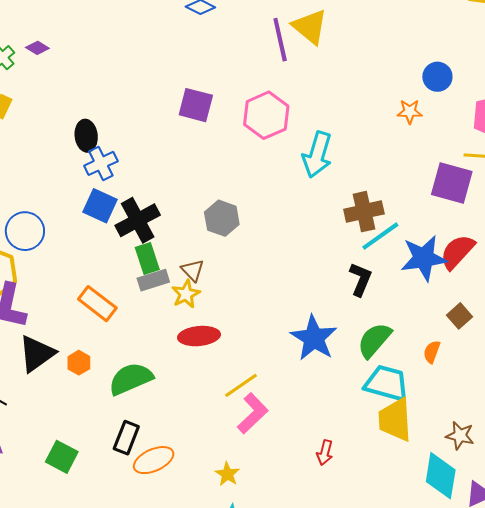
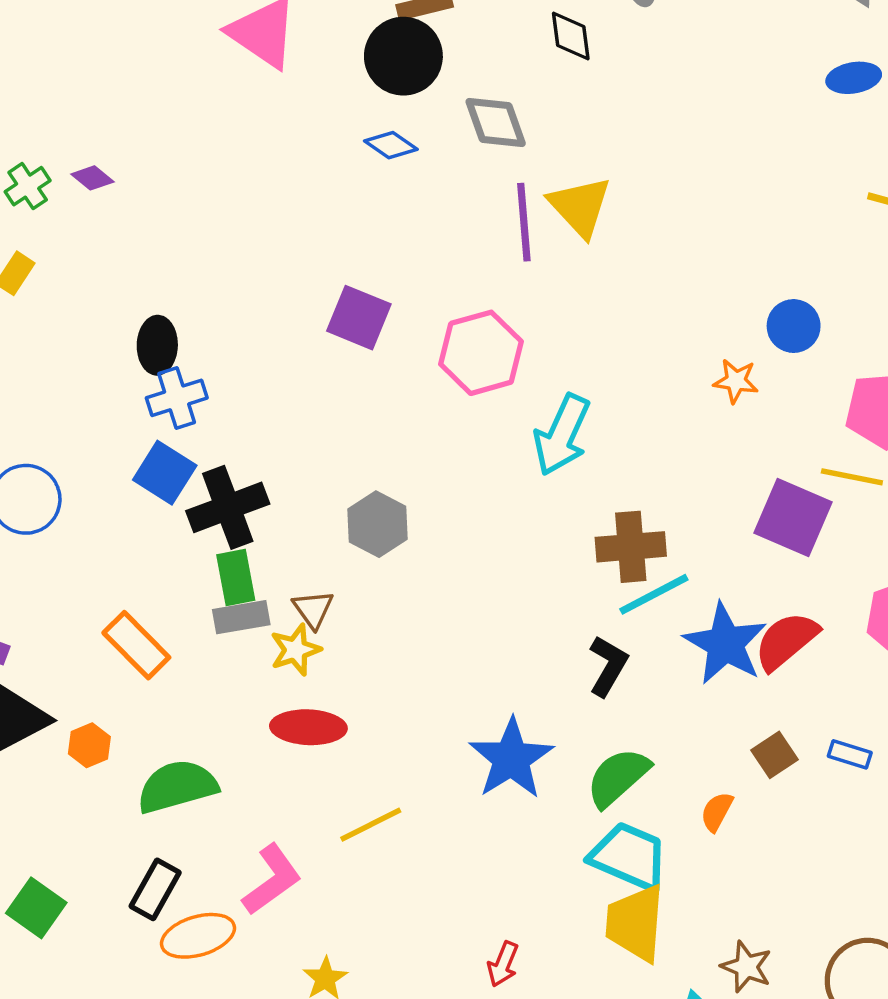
blue star: (424, 258) -> (725, 644), turned 30
pink L-shape: (253, 413) -> (272, 880), moved

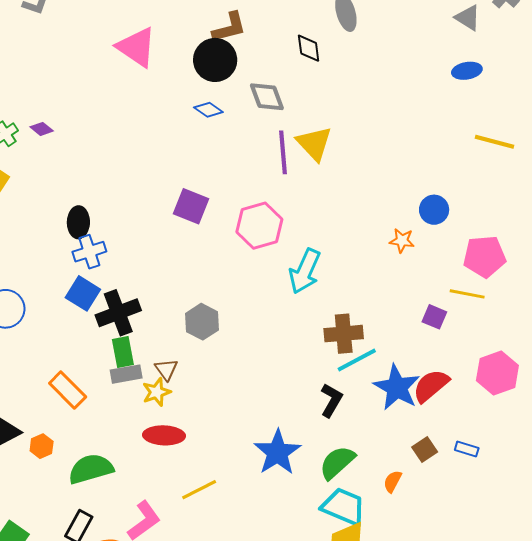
purple square: (793, 518) -> (434, 317), size x0.6

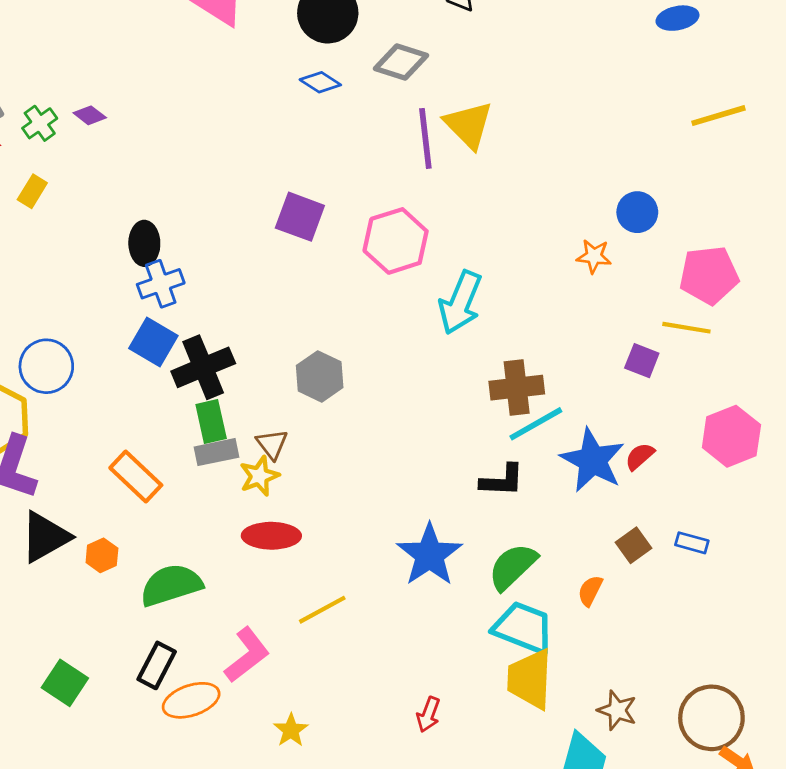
gray diamond: (267, 97) -> (401, 62), turned -51
yellow line: (494, 142) -> (718, 116), turned -30
red semicircle: (431, 386) -> (640, 456), size x0.6
black L-shape: (331, 400) -> (502, 480), turned 64

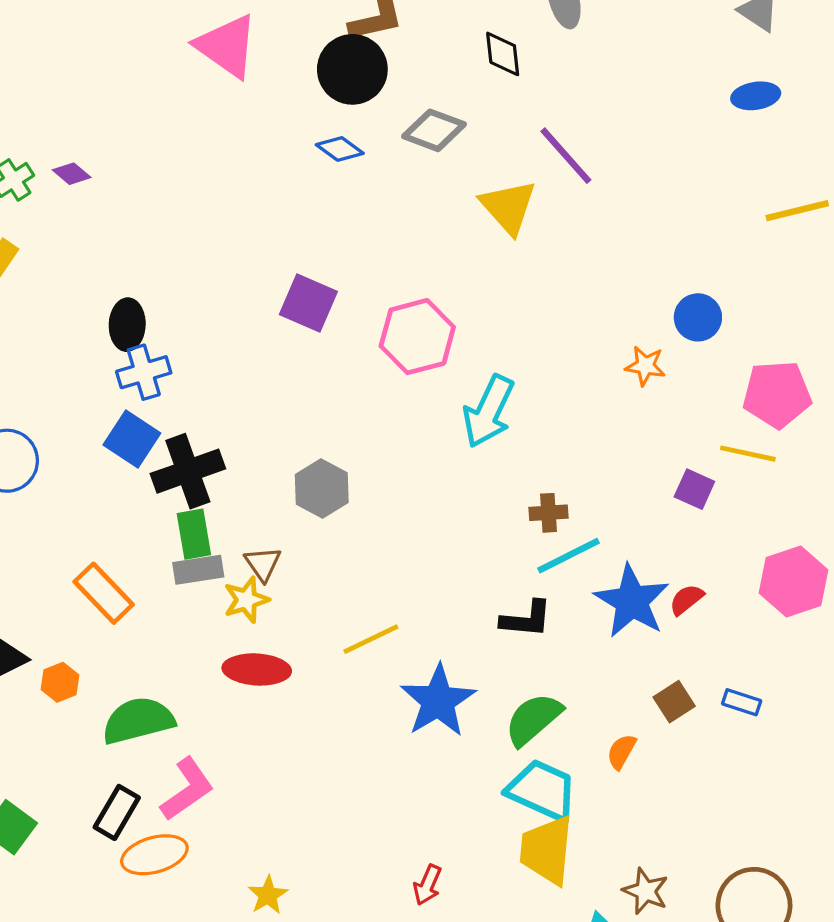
purple line: (425, 138) -> (566, 156), moved, turned -38
brown cross: (517, 388) -> (548, 513), size x0.6
yellow line: (322, 610) -> (371, 639), moved
pink L-shape: (247, 655) -> (187, 789), moved

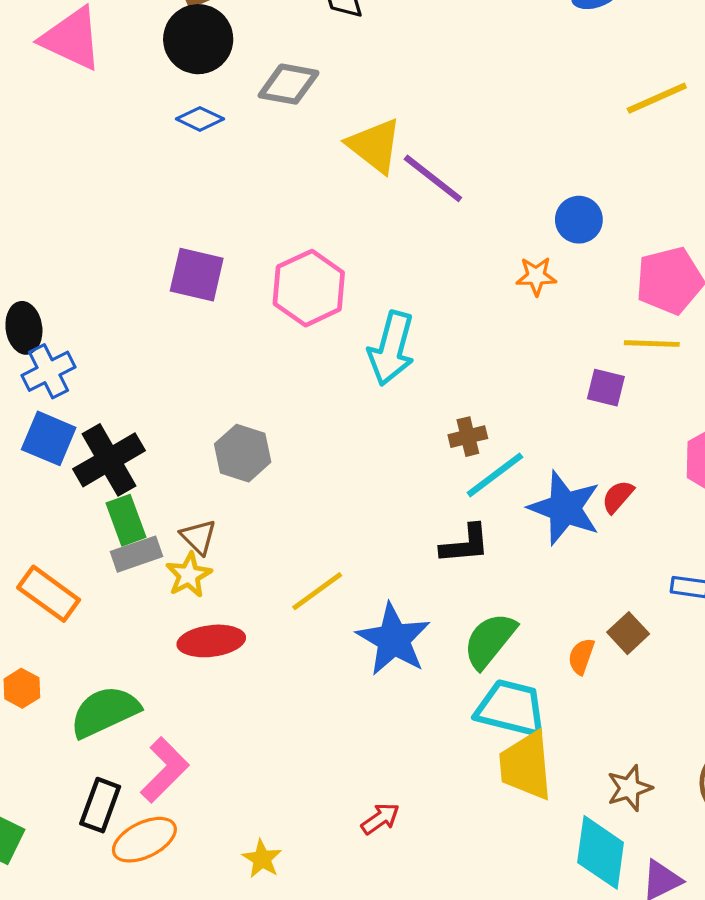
purple line: (566, 156) -> (433, 178), moved
brown square: (674, 702) -> (628, 633), moved
red arrow: (427, 885) -> (380, 819), moved, turned -138
brown star: (646, 891) -> (629, 788), turned -30

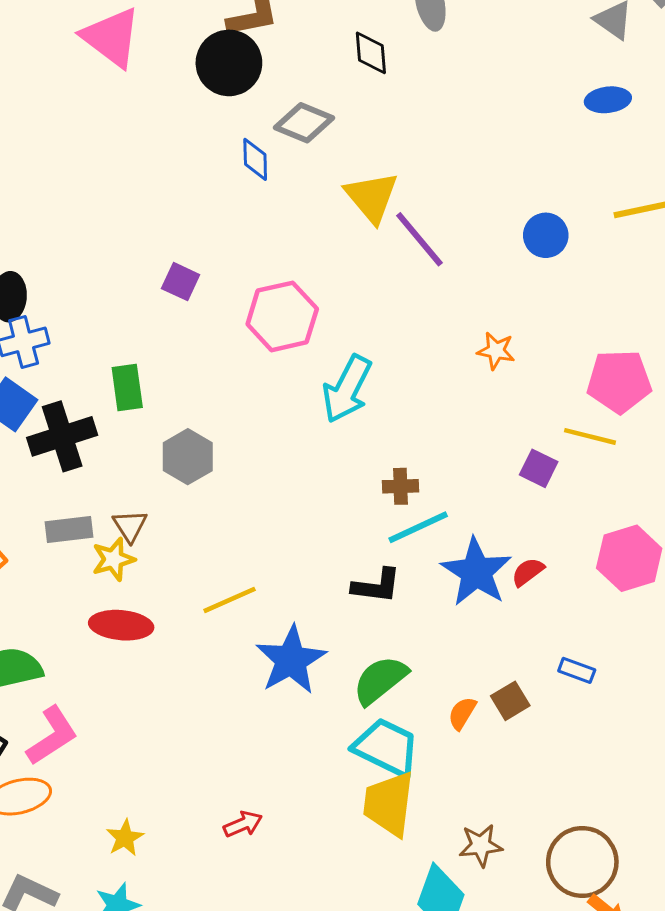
blue diamond: (200, 119) -> (255, 159), moved, turned 51
blue circle: (579, 220) -> (546, 235), moved
purple square: (197, 275) -> (181, 282), size x0.7
green rectangle: (126, 520) -> (127, 388), moved

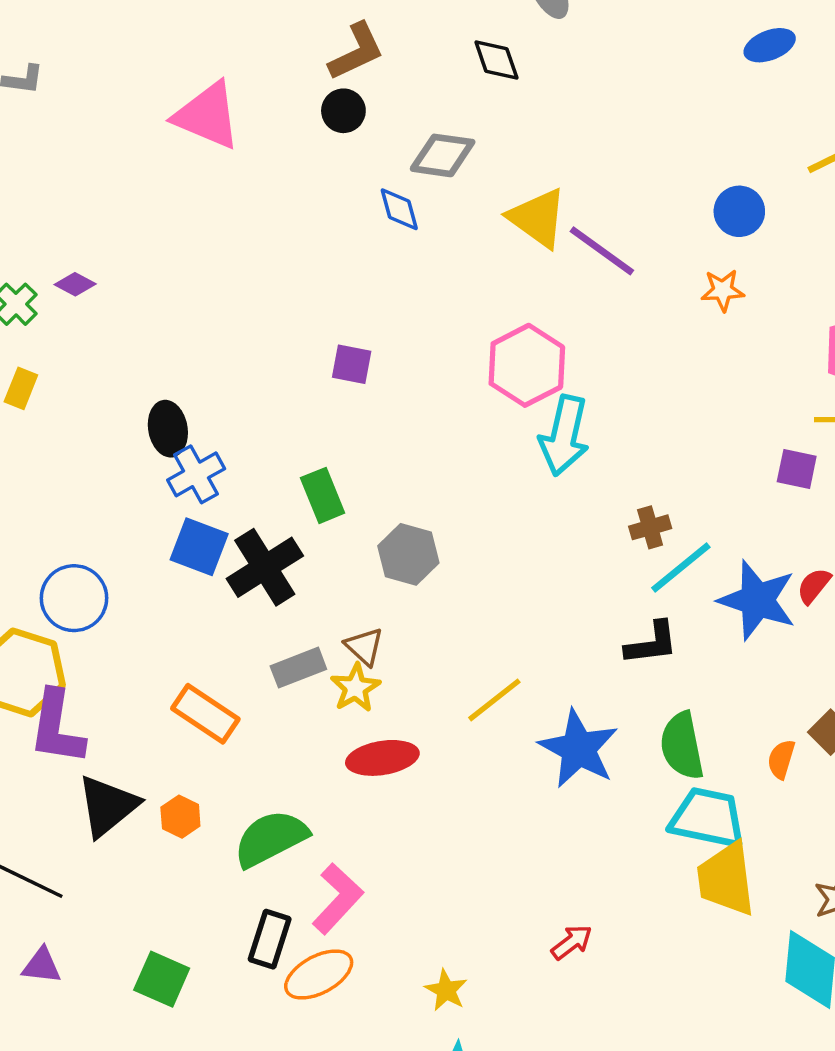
black circle: (229, 63) -> (343, 111), size x0.6
pink hexagon: (282, 316) -> (527, 365), moved
orange star: (496, 351) -> (723, 290), moved
green semicircle: (380, 680) -> (682, 746), turned -48

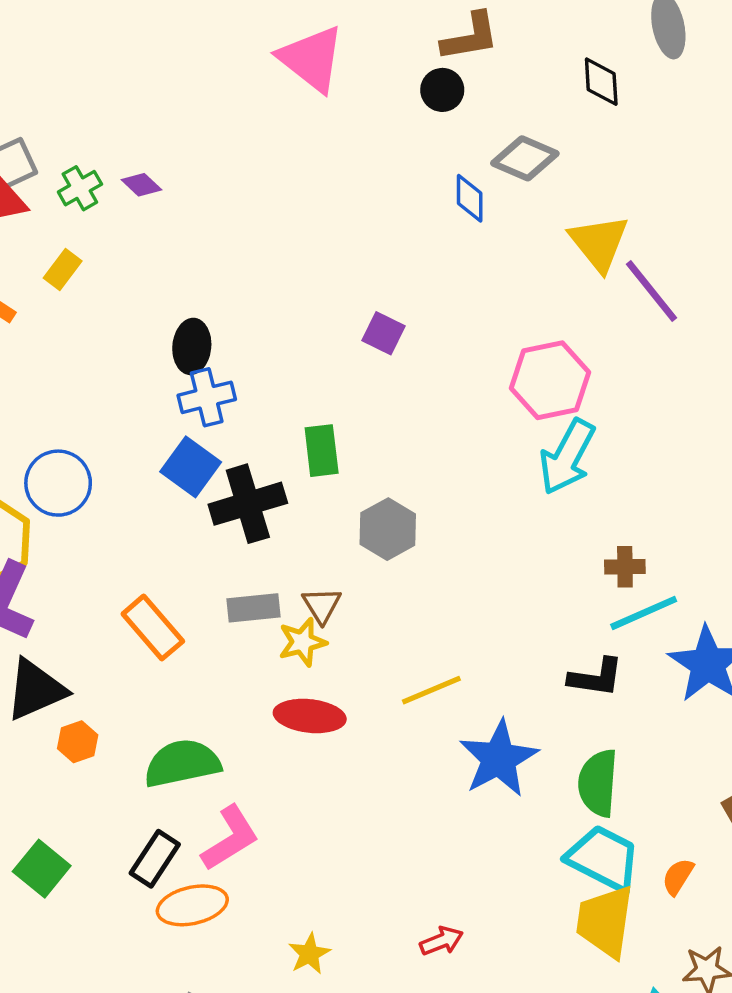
orange semicircle: (781, 759) -> (678, 877), moved
orange hexagon: (180, 817) -> (78, 742), moved

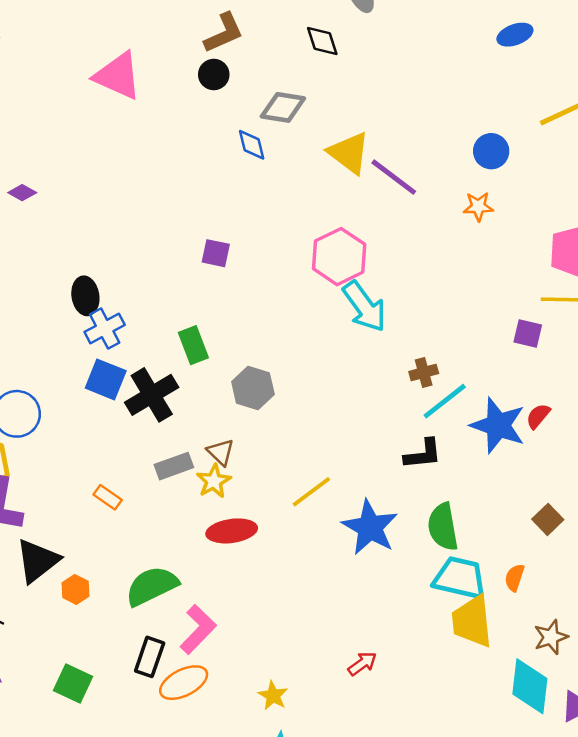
cyan arrow: (567, 457) -> (364, 307), turned -50
orange rectangle: (153, 628) -> (108, 497), size x0.6

